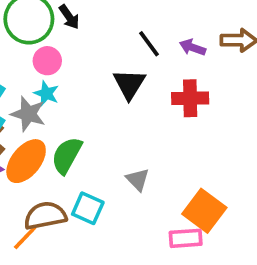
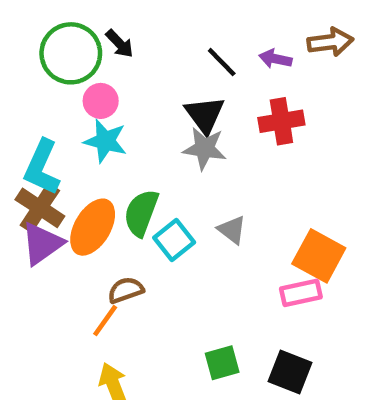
cyan star: (46, 93) -> (105, 141), size x1.4
gray star: (28, 114) -> (205, 148), moved
cyan square: (88, 208) -> (174, 240), moved, turned 36
brown semicircle: (45, 216) -> (126, 290), size x0.7

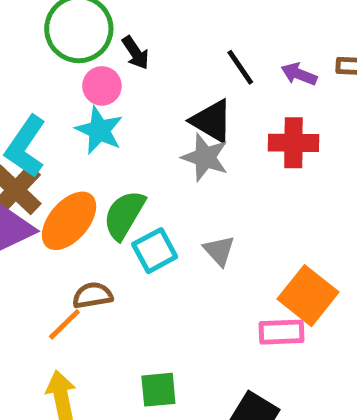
black arrow: (120, 44) -> (136, 53), moved
black triangle: (205, 115) -> (212, 121), turned -33
green square: (222, 363) -> (158, 390), moved

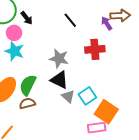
purple arrow: (299, 74) -> (107, 23), moved, turned 40
black triangle: (212, 121) -> (59, 80), moved
cyan square: (155, 251) -> (87, 96), moved
brown semicircle: (93, 295) -> (27, 103), moved

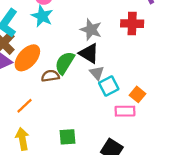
green semicircle: (28, 85) -> (65, 63), moved
cyan square: (87, 96) -> (109, 86), moved
orange square: (106, 112) -> (138, 94), size x0.6

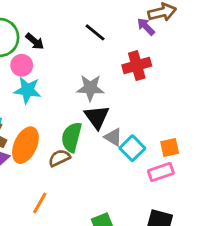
black triangle: (89, 53) -> (97, 117), turned 40
orange square: (138, 94) -> (170, 148), turned -35

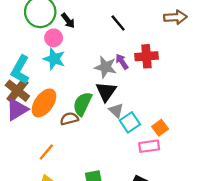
purple arrow: (146, 27) -> (122, 62), moved
orange square: (170, 148) -> (160, 128), turned -35

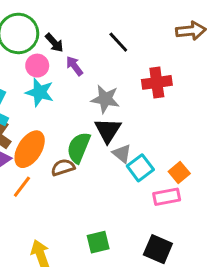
purple arrow: (122, 62) -> (74, 66), moved
orange line: (46, 152) -> (22, 187), moved

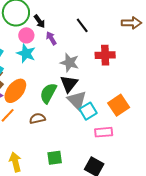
gray triangle: (122, 154) -> (77, 100), size x1.5
brown semicircle: (63, 167) -> (37, 118), moved
orange square: (179, 173) -> (119, 105), moved, size x1.5

